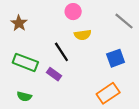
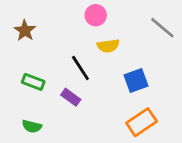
blue square: (116, 58) -> (136, 81), moved
green rectangle: (25, 62) -> (33, 82), size x0.7

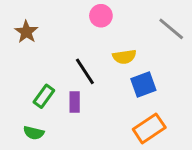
yellow semicircle: (108, 46) -> (124, 57), moved
green rectangle: (33, 82) -> (44, 96), moved, turned -75
purple rectangle: (71, 97) -> (75, 102), turned 54

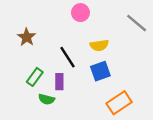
brown star: (26, 32) -> (27, 37), moved
blue square: (143, 85) -> (100, 71), moved
green semicircle: (34, 133) -> (46, 99), moved

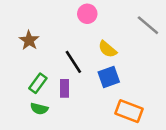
yellow semicircle: (99, 45) -> (108, 49), turned 48
green semicircle: (46, 99) -> (39, 109), moved
orange rectangle: (119, 103) -> (129, 111), turned 55

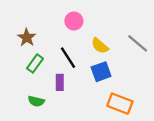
pink circle: (87, 14) -> (74, 21), moved
gray line: (148, 25) -> (138, 43), moved
green rectangle: (38, 83) -> (35, 63), moved

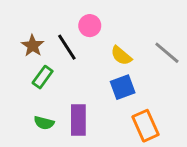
black line: (68, 58) -> (67, 47), moved
purple rectangle: (60, 82) -> (78, 120), moved, size x1.5
orange rectangle: (120, 104) -> (146, 126), turned 45

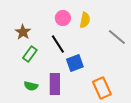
black line: (67, 47) -> (58, 44), moved
yellow semicircle: (121, 56) -> (85, 20), moved, turned -119
blue square: (123, 87) -> (75, 63), moved

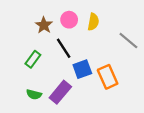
brown star: (23, 32) -> (44, 25), moved
purple rectangle: (55, 84) -> (60, 92), turned 40
orange rectangle: (102, 88) -> (108, 77), moved

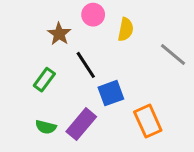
pink circle: (69, 20) -> (93, 15), moved
orange rectangle: (108, 77) -> (148, 121), moved

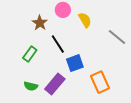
yellow semicircle: (126, 29) -> (85, 20), turned -42

